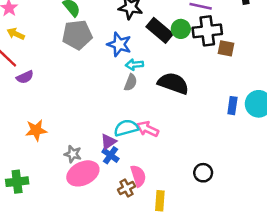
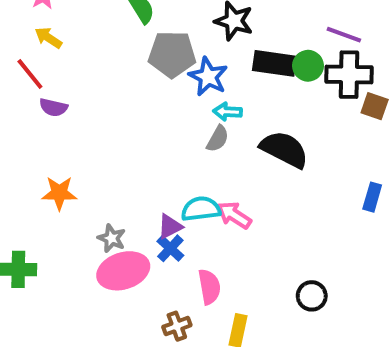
black rectangle: (160, 30) -> (274, 63), turned -40
gray pentagon: (77, 35) -> (172, 54), moved
purple semicircle: (25, 77) -> (53, 107), turned 30
brown cross: (126, 188) -> (177, 326), moved

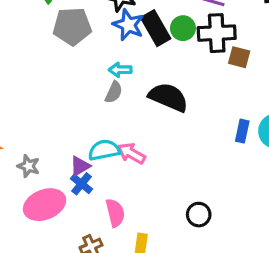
black rectangle: (274, 63) -> (156, 28), turned 56
blue star: (208, 77) -> (128, 25), moved
gray star: (112, 238) -> (28, 166), moved

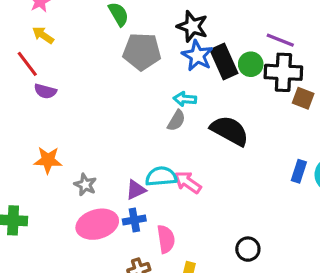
blue cross: (81, 184) -> (134, 220), moved, turned 35

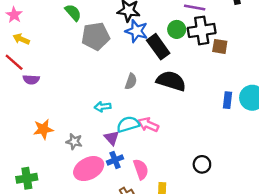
black rectangle: (224, 62) -> (158, 47), moved
cyan arrow: (185, 99) -> (103, 107), moved
purple triangle: (136, 190) -> (112, 138), turned -35

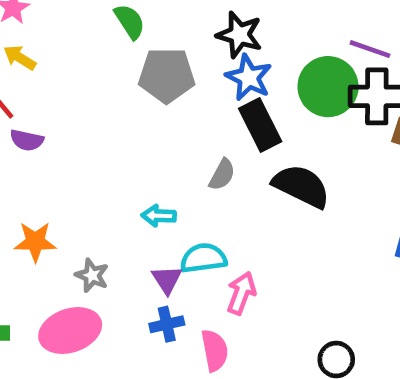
green circle: (177, 29) -> (328, 87), size x1.6
black rectangle: (158, 47) -> (260, 125), moved
pink arrow: (148, 125) -> (241, 293), moved, turned 78
pink ellipse: (89, 169) -> (70, 331), moved

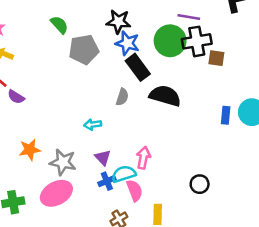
purple semicircle: (27, 140) -> (16, 97), turned 30
cyan semicircle: (203, 258) -> (124, 174), moved
gray star: (92, 275) -> (63, 162), size x1.5

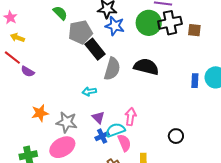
brown square: (216, 58) -> (194, 30), moved
black rectangle: (138, 67) -> (95, 49), moved
gray semicircle: (122, 97) -> (112, 69), size x1.6

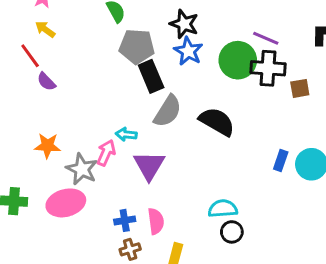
brown square: (194, 30) -> (300, 88), turned -32
purple triangle: (98, 117) -> (149, 165), moved, size x1.6
pink arrow: (131, 117) -> (106, 153), moved
cyan semicircle: (115, 130) -> (223, 209), moved
blue cross: (102, 136) -> (125, 220), moved

